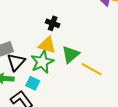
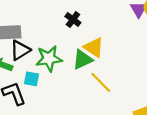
yellow triangle: (47, 45) -> (94, 47), moved
cyan square: (33, 83) -> (32, 79), turned -32

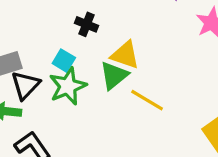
cyan square: (32, 79) -> (64, 61), moved, turned 35

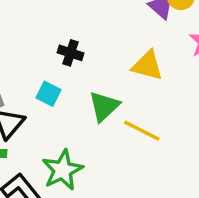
yellow triangle: (125, 55) -> (147, 66), moved
green star: (68, 86) -> (63, 170), moved

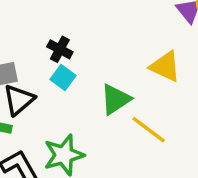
black cross: (71, 53) -> (60, 49), moved

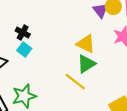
green triangle: (116, 99) -> (86, 64), moved

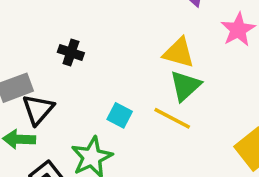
cyan square: (24, 49) -> (120, 115), moved

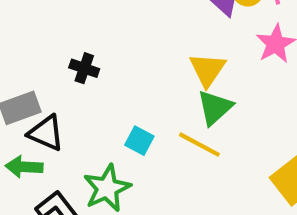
yellow triangle: (179, 53) -> (207, 70), turned 48
black triangle: (38, 109) -> (46, 133), turned -48

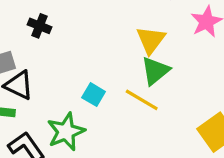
black cross: (84, 68) -> (40, 26), moved

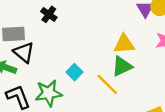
yellow triangle: (151, 40) -> (124, 44), turned 35

